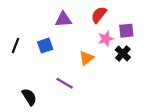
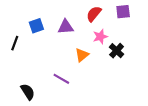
purple triangle: (63, 19) -> (66, 27), moved
purple square: (126, 31) -> (123, 12), moved
blue square: (45, 46) -> (36, 26), moved

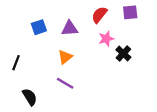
black line: (15, 43) -> (16, 63), moved
orange triangle: (82, 55) -> (65, 57), moved

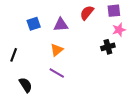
pink star: (106, 39) -> (119, 30), moved
black cross: (123, 54) -> (108, 47), turned 32

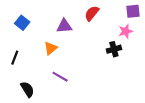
purple square: (114, 11) -> (133, 11), moved
blue square: (34, 24) -> (22, 23), moved, turned -32
orange triangle: (57, 50) -> (51, 48), moved

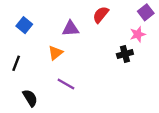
purple square: (133, 11) -> (146, 12), turned -32

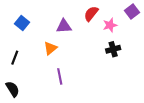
pink star: (138, 34) -> (110, 25), moved
purple line: (66, 84) -> (60, 76), turned 49
black semicircle: (30, 98) -> (13, 89), moved

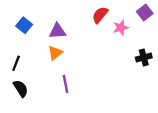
purple triangle: (64, 26) -> (57, 31), moved
black cross: (113, 49) -> (144, 57), moved
black semicircle: (13, 89) -> (21, 89), moved

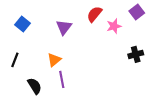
purple triangle: (57, 31) -> (64, 27), moved, turned -49
orange triangle: (55, 53) -> (54, 60), moved
black semicircle: (21, 89) -> (35, 86), moved

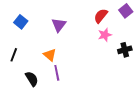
red semicircle: (94, 14) -> (101, 16), moved
pink star: (114, 26) -> (105, 35), moved
orange triangle: (54, 60) -> (50, 55), turned -40

